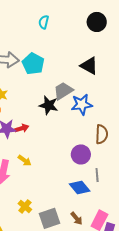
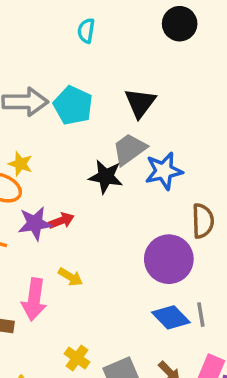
black triangle: (89, 66) -> (140, 103), moved, turned 42
purple circle: (81, 154) -> (169, 259), size x1.4
gray line: (97, 175) -> (201, 315), moved

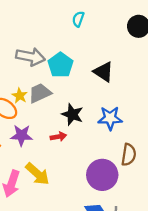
black triangle: (140, 103) -> (103, 72), turned -45
gray trapezoid: (129, 149) -> (40, 93), moved
red arrow: (61, 221) -> (58, 137), moved
yellow arrow: (70, 277) -> (37, 174), size x1.6

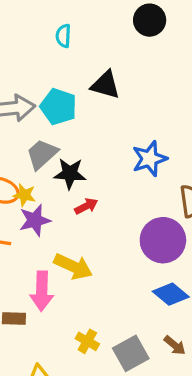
black triangle: (103, 72) -> (105, 85), moved
yellow star: (20, 96) -> (25, 195), moved
black star: (72, 114) -> (70, 173), moved

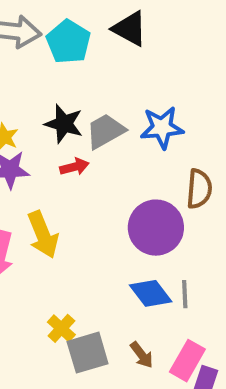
gray trapezoid: (42, 154) -> (105, 131), moved
yellow arrow: (73, 266) -> (43, 235), turned 30
yellow cross: (87, 341) -> (61, 328), moved

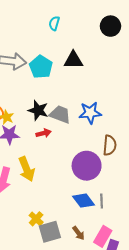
black triangle: (130, 29) -> (73, 60), turned -30
gray trapezoid: (105, 131) -> (60, 114), turned 50

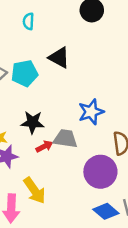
black triangle: (73, 60) -> (59, 58), turned 42
cyan pentagon: (41, 67) -> (25, 73), turned -30
gray trapezoid: (60, 114) -> (65, 139), moved

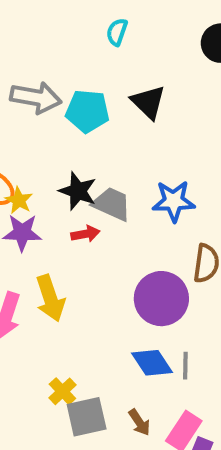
gray trapezoid: (65, 139) -> (112, 204), moved

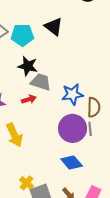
black star: (78, 191) -> (28, 66), moved
blue star: (174, 201) -> (72, 94), moved
gray line: (185, 366) -> (90, 129), moved

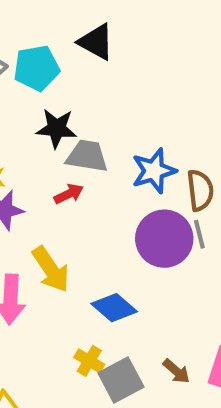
blue diamond: (72, 162) -> (114, 308), moved

